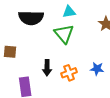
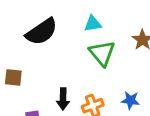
black semicircle: (31, 18) -> (42, 32), turned -35
green triangle: (64, 34) -> (102, 53), moved

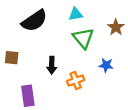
black arrow: (63, 99) -> (52, 65), moved
blue star: (130, 100) -> (106, 65), moved

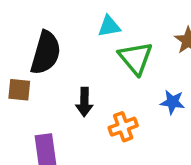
cyan triangle: (76, 14) -> (109, 26), moved
black semicircle: (34, 21) -> (46, 53), moved, turned -40

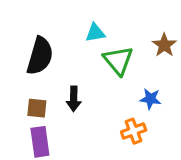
brown square: (19, 90) -> (37, 108), moved
orange cross: (123, 127) -> (134, 131), moved

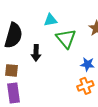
black arrow: (74, 99) -> (36, 53), moved
orange cross: (134, 131) -> (85, 86), moved

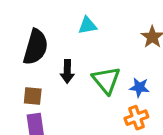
green triangle: (66, 39) -> (106, 80), moved

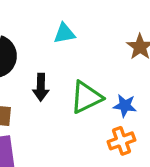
green triangle: (106, 80) -> (86, 97), turned 44

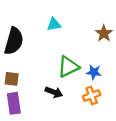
black arrow: (41, 87) -> (54, 92), moved, turned -70

